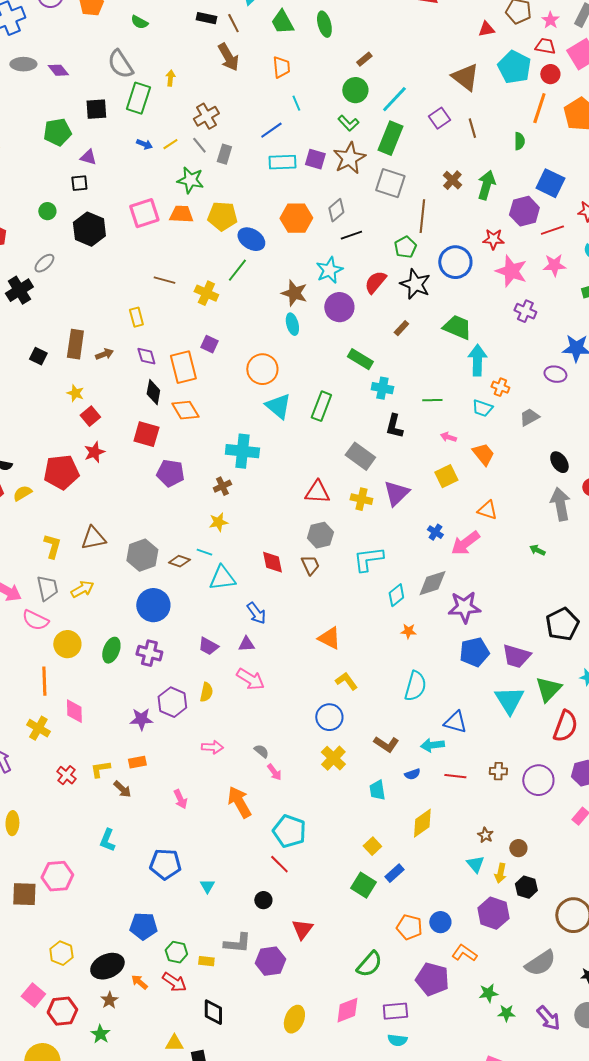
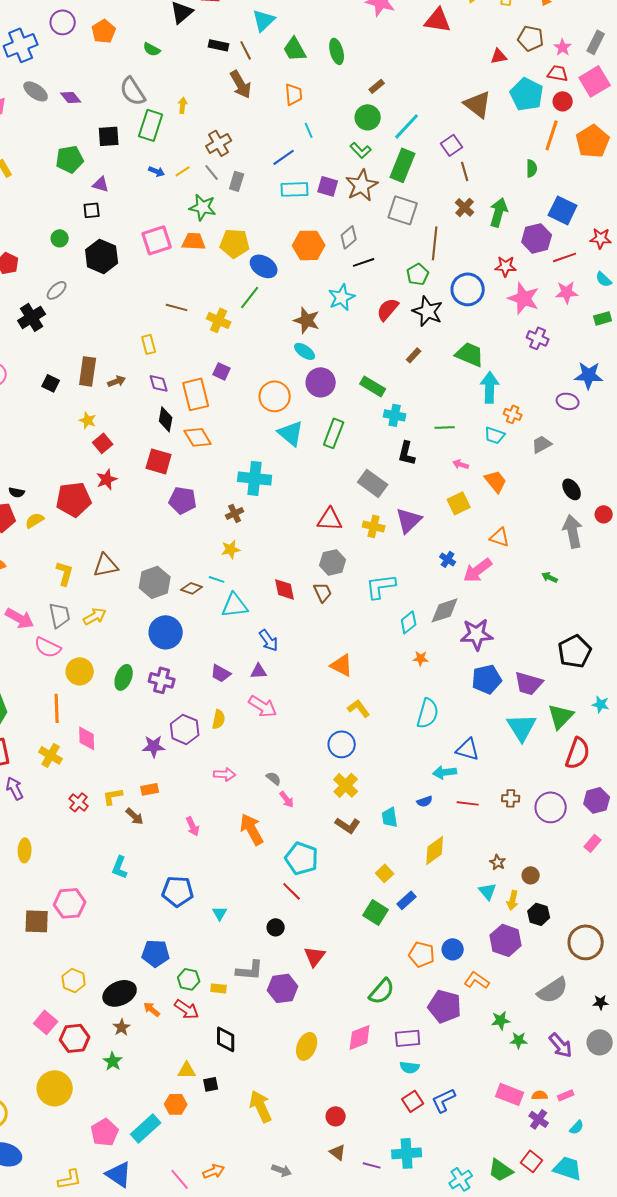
gray ellipse: (23, 64) -> (36, 91), turned 35
brown line: (472, 128) -> (465, 171), moved
purple circle: (339, 307) -> (321, 382), moved
cyan ellipse: (292, 324) -> (305, 351), turned -40
brown L-shape: (386, 744) -> (348, 825), moved

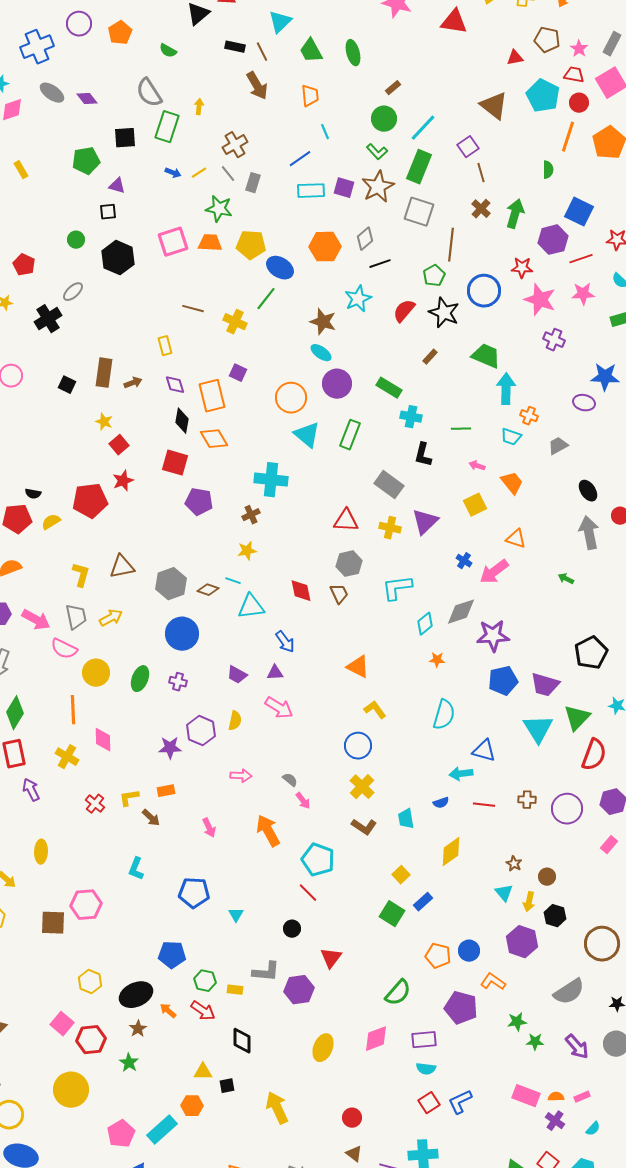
purple cross: (162, 680) -> (178, 682), size x0.7

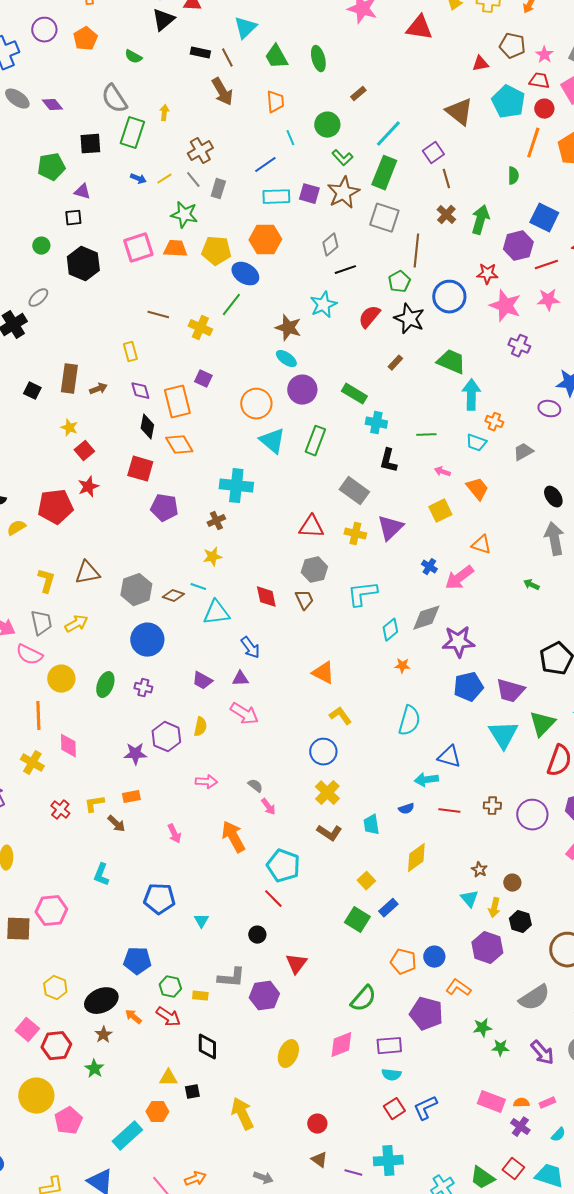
green circle: (384, 119) -> (327, 125), moved
orange hexagon: (325, 247) -> (265, 240), moved
pink pentagon: (121, 1134) -> (68, 1121), moved

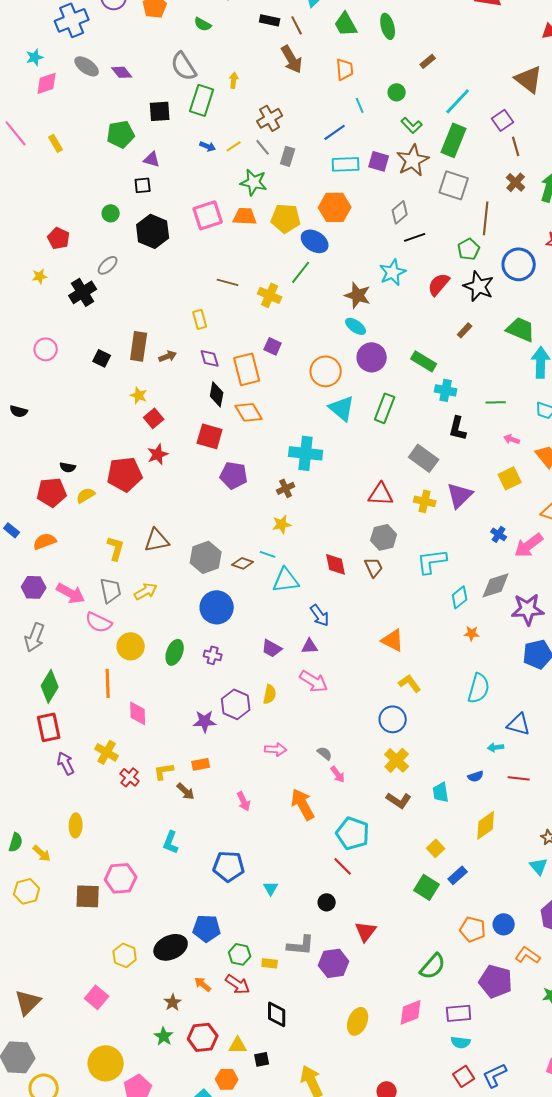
green circle: (327, 125) -> (397, 92), size x0.7
yellow cross: (32, 763) -> (107, 752), moved
cyan arrow: (426, 780) -> (496, 747), size x0.7
black ellipse: (101, 1001) -> (171, 947), moved
red hexagon: (56, 1046) -> (203, 1037), moved

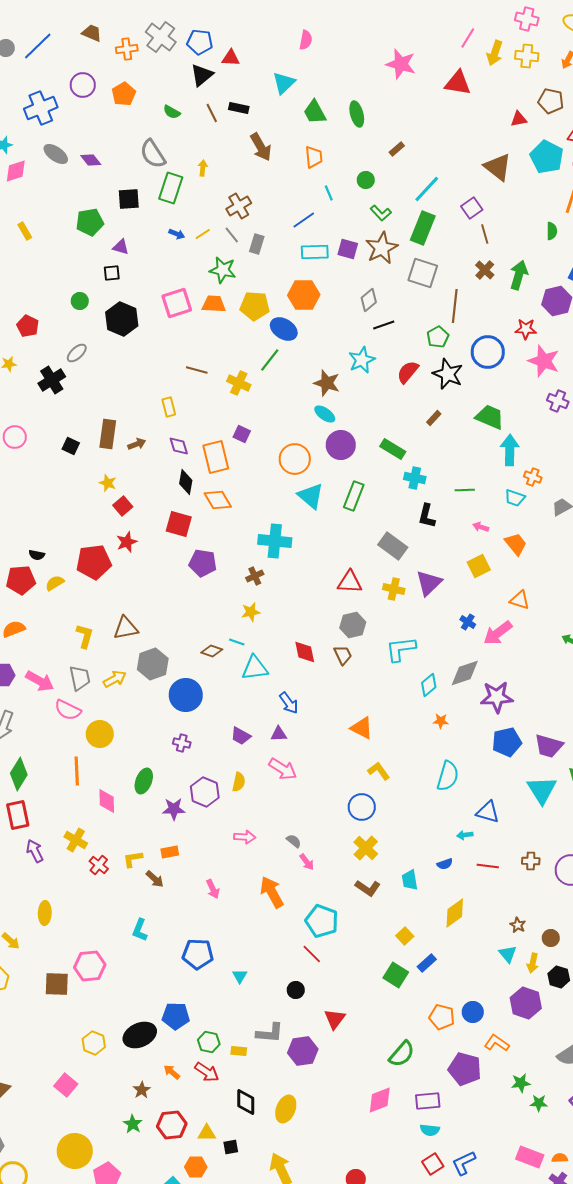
brown line: (297, 25) -> (212, 113), moved
gray hexagon: (206, 557) -> (153, 664), moved
green ellipse: (175, 652) -> (144, 781), moved
yellow ellipse: (358, 1021) -> (286, 1109), moved

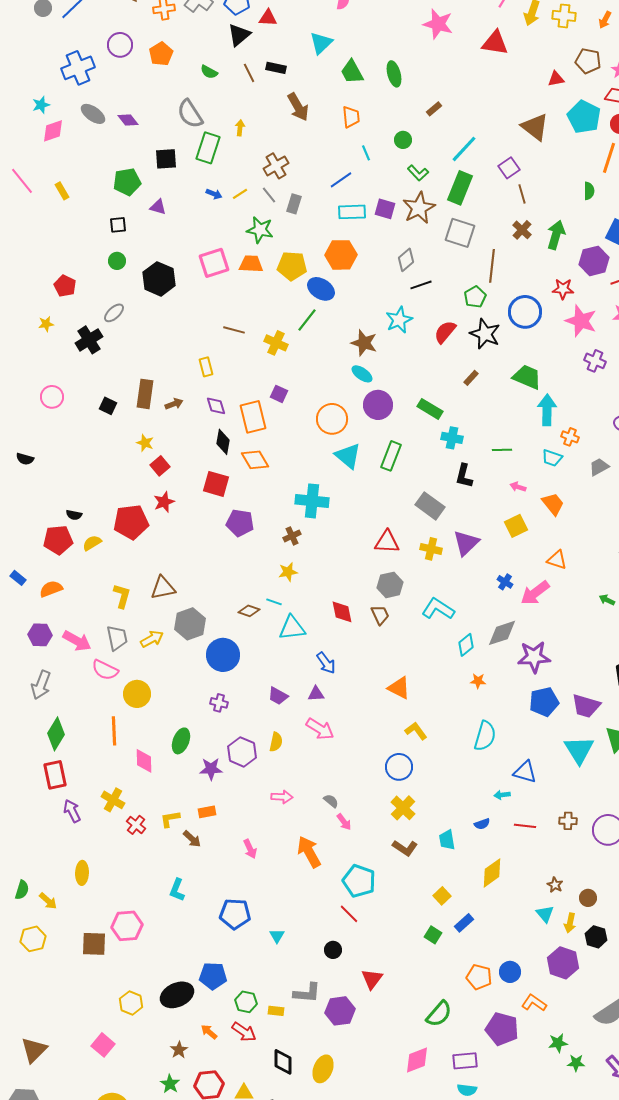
black square: (112, 273) -> (118, 225), moved
cyan L-shape: (401, 649) -> (438, 609), turned 40
green square: (396, 975) -> (433, 935), size x0.7

